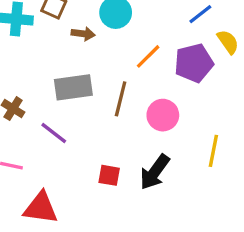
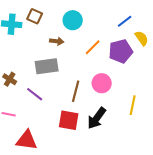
brown arrow: (83, 34) -> (57, 41), moved
brown line: (121, 99) -> (76, 91), moved
red square: (109, 175) -> (69, 120), size x1.5

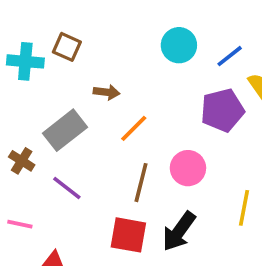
cyan circle: (73, 20) -> (179, 45), moved
orange line: (93, 47) -> (134, 128), moved
gray rectangle: (47, 66) -> (65, 130), moved, turned -30

